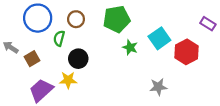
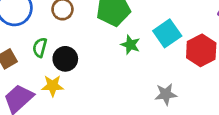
green semicircle: (59, 38) -> (40, 48), moved

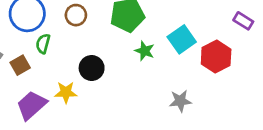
green semicircle: (40, 48) -> (43, 44), moved
black circle: (65, 59) -> (92, 68), moved

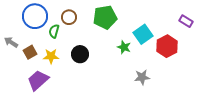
green semicircle: (43, 44) -> (54, 31), moved
green star: (145, 51) -> (124, 47), moved
yellow star: (66, 92) -> (51, 56), moved

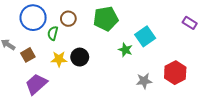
red hexagon: (167, 46) -> (175, 73), moved
yellow star: (51, 56) -> (59, 59), moved

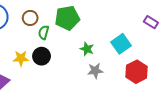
green semicircle: (53, 33) -> (44, 32), moved
cyan square: (145, 36) -> (121, 44), moved
gray star: (144, 81) -> (95, 71), moved

